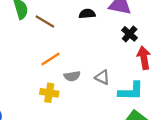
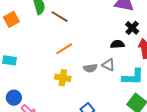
black semicircle: (87, 14) -> (117, 44), moved
gray semicircle: (72, 76) -> (90, 68), moved

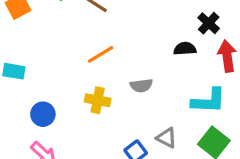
gray triangle: (108, 65) -> (167, 138), moved
blue circle: (14, 98) -> (43, 114), moved

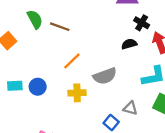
gray semicircle: (141, 86) -> (105, 76), size x1.5
blue circle: (43, 114) -> (38, 87), moved

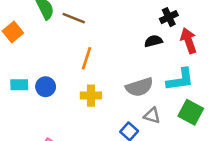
black cross: (142, 23) -> (169, 17), turned 32
orange line: (72, 61) -> (86, 58), turned -30
gray semicircle: (105, 76) -> (139, 87), moved

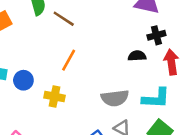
yellow cross: (91, 96) -> (55, 97), moved

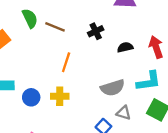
black cross: (156, 35) -> (96, 31), moved
blue circle: (23, 80) -> (31, 97), moved

